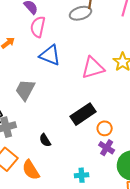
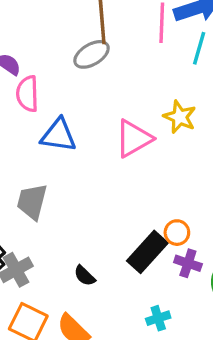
black rectangle: (83, 114) -> (147, 252), moved

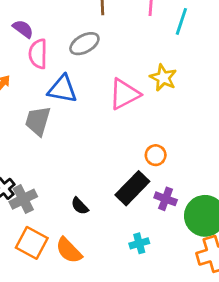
gray ellipse: (92, 54) -> (84, 44), moved
gray trapezoid: (32, 202) -> (38, 121), moved
orange circle: (177, 233) -> (156, 155), moved

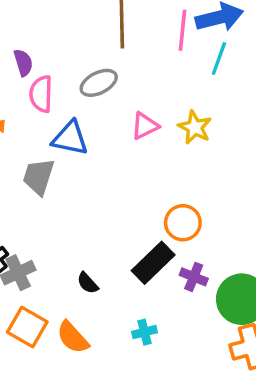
purple semicircle: (23, 29) -> (23, 63), turned 35
pink triangle: (124, 94) -> (145, 126), moved, size x0.7
orange circle: (156, 155) -> (183, 223), size x1.4
cyan cross: (139, 243) -> (144, 332), moved

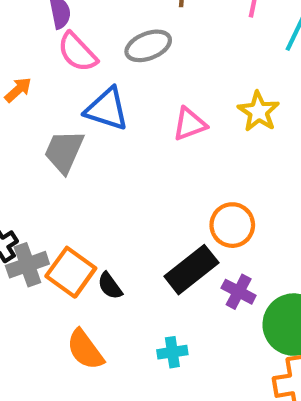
pink semicircle: (41, 94) -> (77, 52), turned -51
pink triangle: (145, 126) -> (190, 124), moved
orange square: (27, 327) -> (71, 272), moved

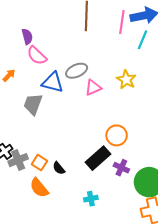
gray ellipse: (148, 46) -> (77, 71), moved
orange square: (71, 272) -> (39, 163), size x0.7
orange semicircle: (85, 350) -> (39, 188), moved

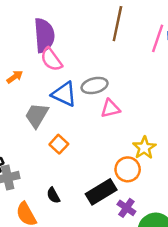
purple semicircle: (27, 37) -> (44, 35), size x1.8
yellow star: (126, 80) -> (144, 148), moved
orange square: (39, 163) -> (59, 144), moved

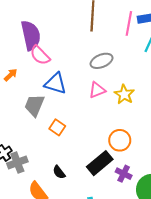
gray ellipse: (95, 86) -> (102, 61), moved
yellow star: (144, 148) -> (124, 94), moved

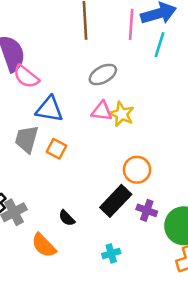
pink triangle: (97, 90) -> (102, 111), turned 36
yellow star: (124, 94) -> (122, 114), moved
orange square: (57, 127) -> (56, 149), moved

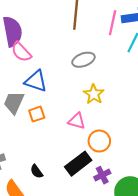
pink triangle: (102, 111) -> (77, 121), moved
orange square: (56, 149) -> (37, 114), turned 35
purple cross: (147, 210) -> (102, 175), turned 35

